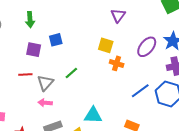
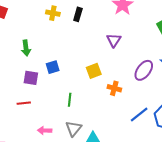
yellow square: (106, 45) -> (94, 71), moved, turned -35
green line: (71, 73) -> (70, 100), turned -40
gray triangle: (45, 83) -> (74, 129), moved

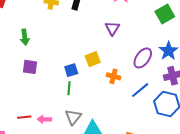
blue square: (53, 67) -> (71, 70), moved
red line: (24, 103) -> (24, 117), moved
blue line: (139, 114) -> (140, 90), moved

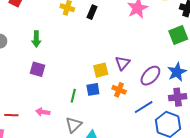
purple triangle: (112, 28) -> (122, 63), moved
blue square: (71, 70) -> (93, 89), moved
red line: (24, 117) -> (11, 115), moved
pink arrow: (44, 119) -> (43, 112), moved

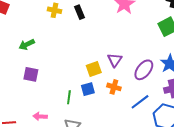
black rectangle: (92, 12) -> (80, 12), turned -40
green arrow: (36, 39) -> (27, 44), turned 70

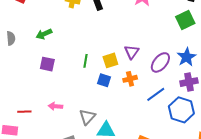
orange cross: (114, 87) -> (130, 79), turned -32
blue square: (88, 89) -> (104, 80), turned 32
green line: (69, 97) -> (85, 61), moved

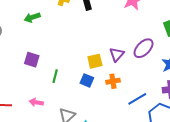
green arrow: (44, 34) -> (32, 17), moved
green line: (85, 61) -> (55, 76), moved
purple ellipse: (160, 62) -> (144, 48), moved

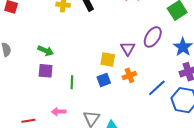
green arrow: (32, 17) -> (46, 51), moved, turned -126
yellow square: (95, 61) -> (108, 60), turned 35
blue square: (87, 80) -> (104, 80), turned -32

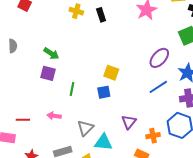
purple triangle: (128, 48) -> (129, 122), moved
orange cross: (129, 75) -> (153, 136), moved
blue line: (157, 88) -> (158, 87), moved

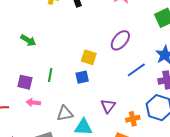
purple ellipse: (159, 58) -> (120, 40), moved
purple square: (48, 73) -> (25, 82), moved
gray triangle: (85, 128) -> (65, 114), turned 36

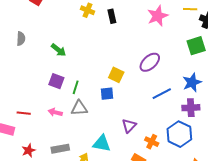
purple square: (25, 82) -> (56, 81), moved
gray triangle: (65, 114) -> (79, 108), moved
orange cross: (133, 119) -> (152, 142), turned 32

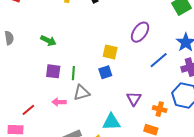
red line: (24, 113) -> (28, 110), turned -32

